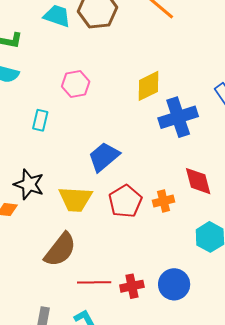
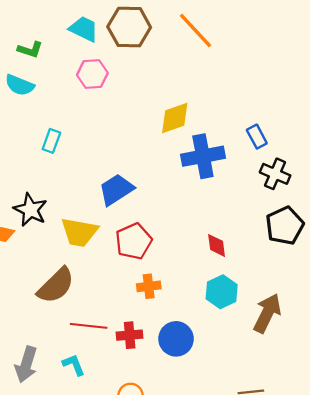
pink hexagon: (76, 84) -> (92, 74), moved
red diamond: (198, 181) -> (217, 245), moved, size x0.7
orange cross: (164, 201) -> (149, 286), moved

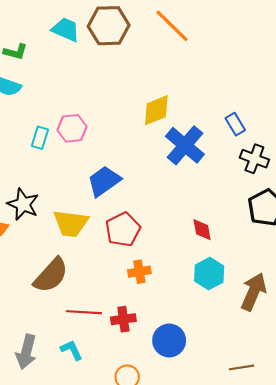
pink hexagon: (92, 74) -> (72, 128), moved
blue cross: (203, 156) -> (185, 145), turned -36
blue circle: (176, 339) -> (169, 340), moved

